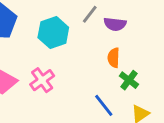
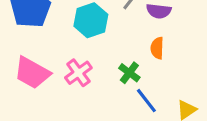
green cross: (129, 80) -> (129, 73), moved

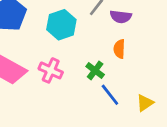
pink cross: (78, 73) -> (51, 70), turned -30

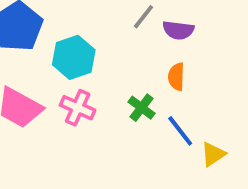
cyan hexagon: (61, 25) -> (74, 57), moved
blue line: (110, 95) -> (180, 131), moved

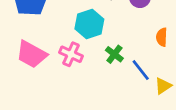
cyan hexagon: (74, 57) -> (89, 24), moved
orange semicircle: (176, 77) -> (162, 37), moved

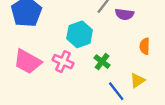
blue line: (141, 70) -> (116, 91), moved
yellow triangle: (163, 86) -> (138, 80), moved

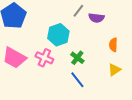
yellow triangle: (138, 80) -> (114, 70), moved
blue line: (116, 91) -> (77, 80), moved

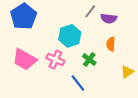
orange semicircle: (113, 45) -> (111, 44), moved
blue line: (77, 80) -> (78, 83), moved

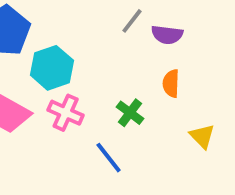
cyan hexagon: (70, 36) -> (52, 68), moved
yellow triangle: (127, 72) -> (202, 136), turned -40

